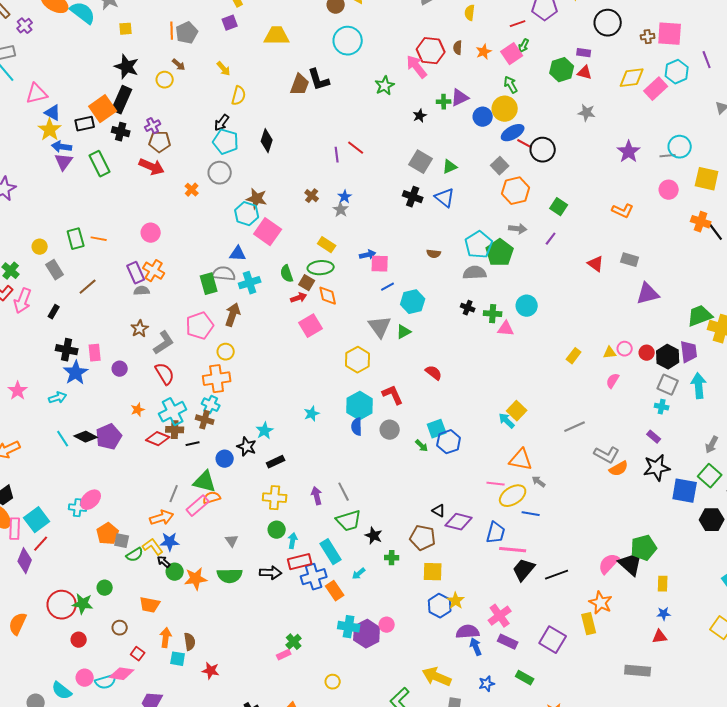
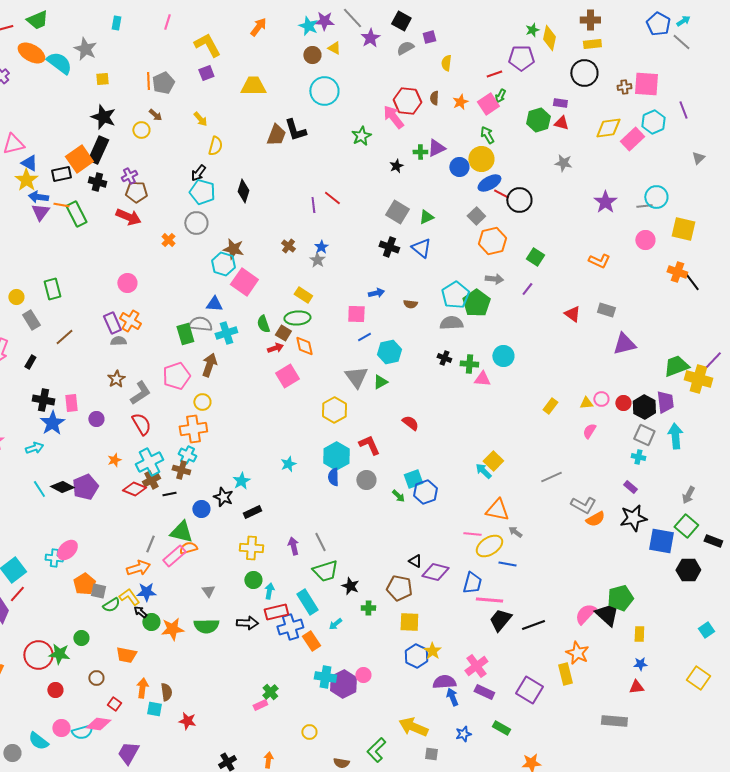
orange line: (99, 239) -> (61, 205), moved
blue arrow: (368, 255) -> (376, 293), moved
brown cross: (175, 430) -> (151, 480), turned -30

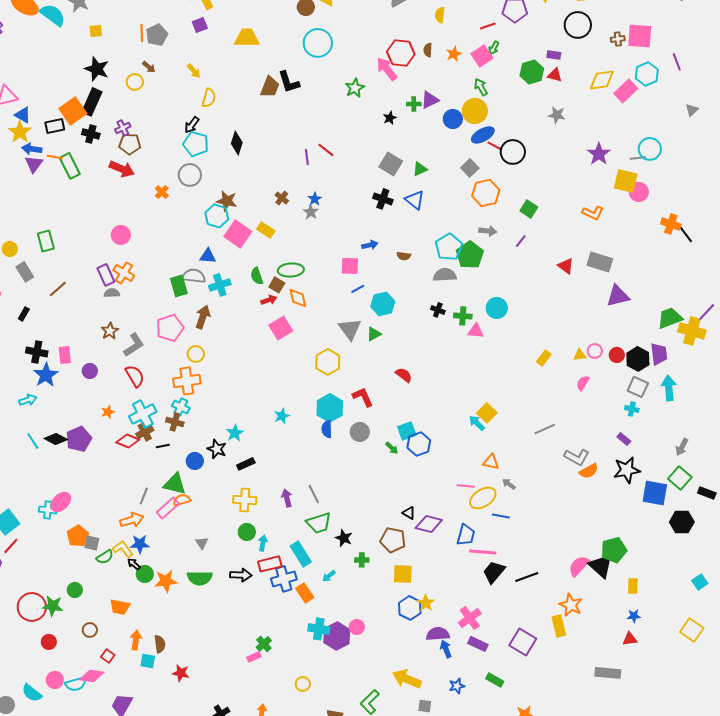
yellow square: (683, 229) -> (626, 181), moved
yellow rectangle: (303, 295) -> (266, 230), moved
gray rectangle: (606, 310) -> (600, 262), size x1.4
orange triangle: (497, 510) -> (491, 462), size x0.7

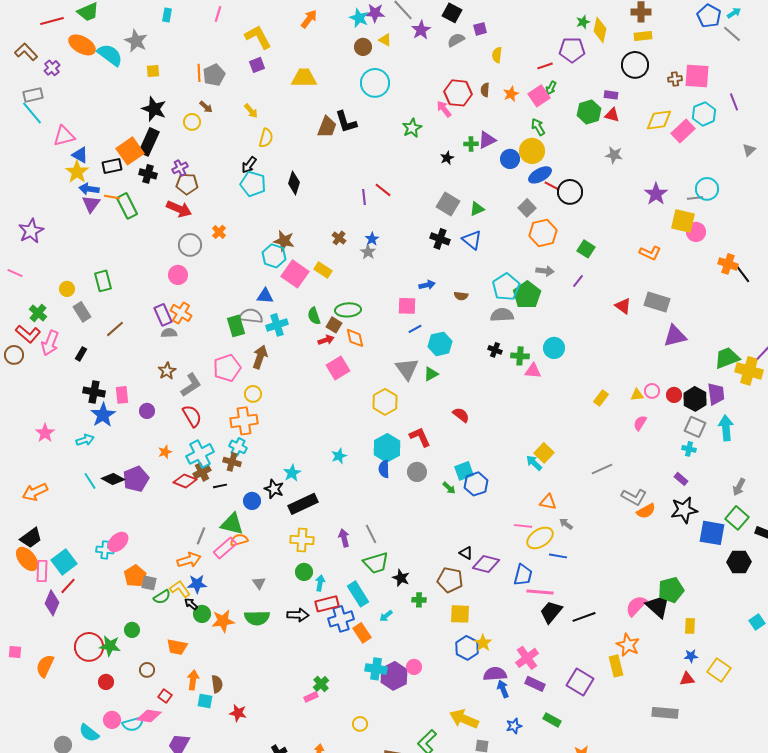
pink arrow: (387, 69) -> (444, 109), size x0.7
gray circle: (190, 175) -> (190, 245), moved
black rectangle: (246, 464) -> (303, 504), size x1.6
yellow square: (692, 630) -> (719, 670), moved

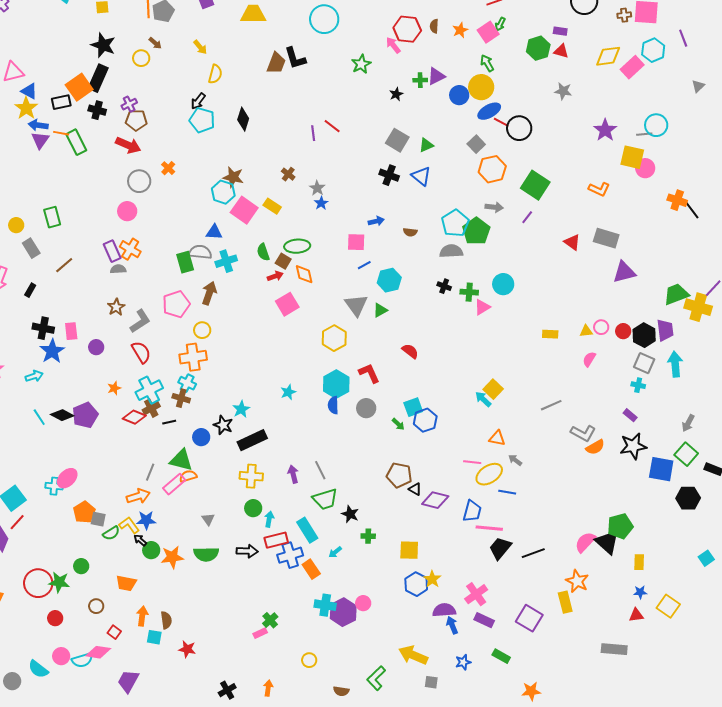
blue star: (372, 239) -> (321, 203), moved
green square: (586, 249) -> (535, 185), size x1.6
pink triangle: (533, 371) -> (482, 307), turned -36
yellow rectangle: (601, 398) -> (550, 334), turned 56
brown pentagon: (450, 580) -> (399, 475), moved

